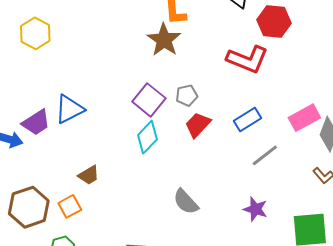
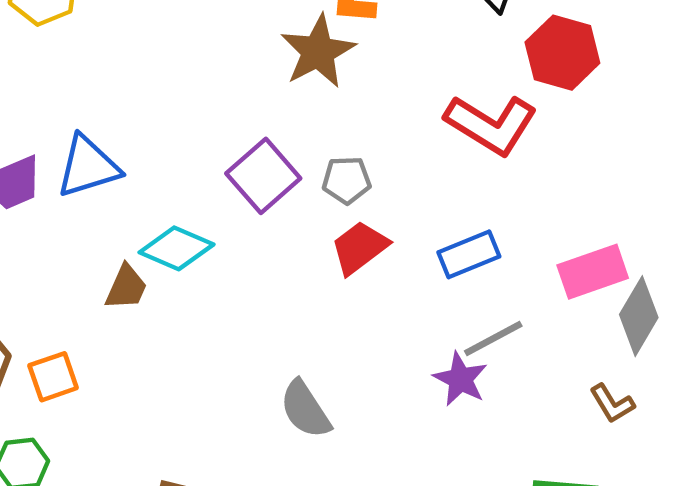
cyan diamond: (147, 137) -> (176, 248), moved, turned 60
brown trapezoid: (89, 175) -> (126, 287), moved, turned -45
purple star: (255, 209) -> (460, 379), moved

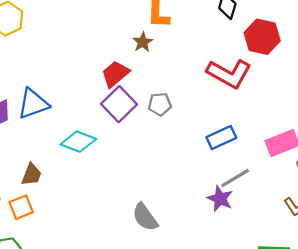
brown star: (318, 52) -> (143, 42), size x0.6
red trapezoid: (359, 248) -> (115, 74), moved
brown trapezoid: (126, 287) -> (31, 174), moved

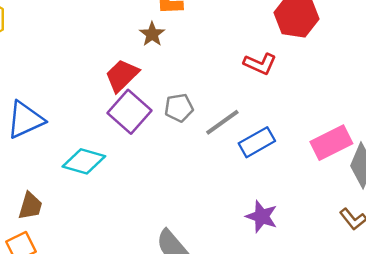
red L-shape: (229, 74) -> (260, 64), size x0.6
gray line: (235, 178) -> (222, 122), moved

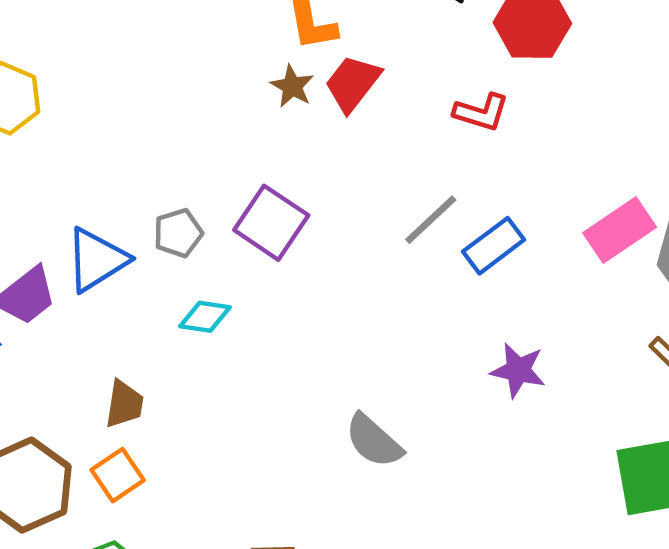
red trapezoid: (122, 75) -> (353, 83), moved
gray pentagon: (179, 108) -> (178, 233), moved
cyan diamond: (84, 161) -> (205, 317), size x0.7

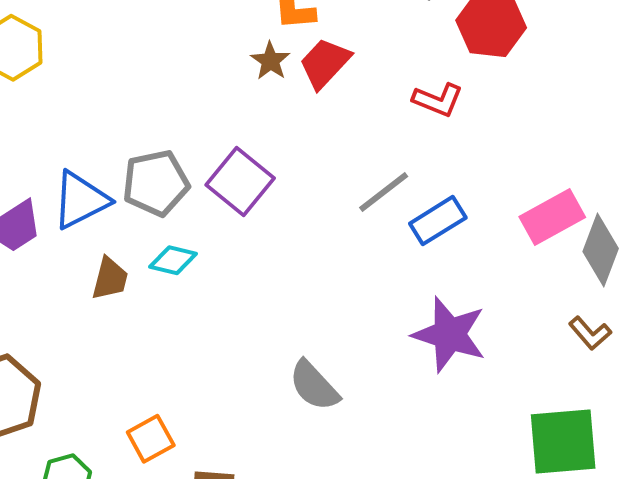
gray pentagon: (178, 233) -> (156, 183), size x1.5
purple star: (518, 370) -> (449, 334), size x1.5
brown trapezoid: (124, 404) -> (110, 279), moved
orange square: (118, 475) -> (151, 439), moved

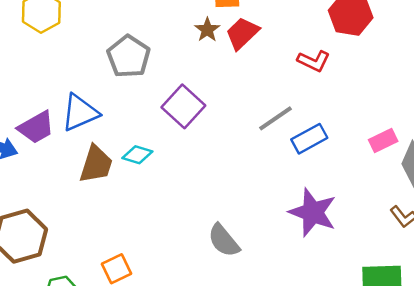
gray pentagon: (156, 183) -> (129, 56), moved, turned -30
pink rectangle: (552, 217) -> (383, 140), size x0.7
brown trapezoid: (110, 279) -> (96, 164), size x1.4

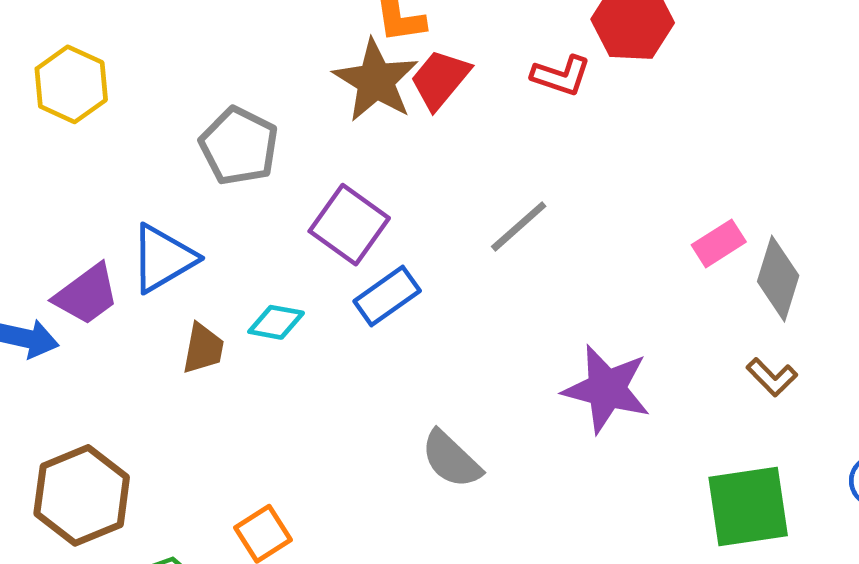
brown star: (207, 30) -> (376, 81), size x1.8
red L-shape: (314, 61) -> (561, 76), moved
blue rectangle: (309, 139) -> (387, 296), moved
brown trapezoid: (96, 164) -> (203, 348), size x0.7

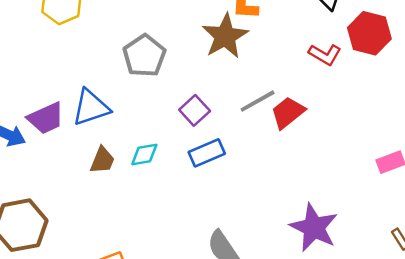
red trapezoid: (440, 79) -> (288, 113), moved
purple square: (349, 225) -> (195, 110), size x0.7
gray line: (519, 226) -> (258, 101), moved
cyan diamond: (276, 322) -> (144, 154), turned -32

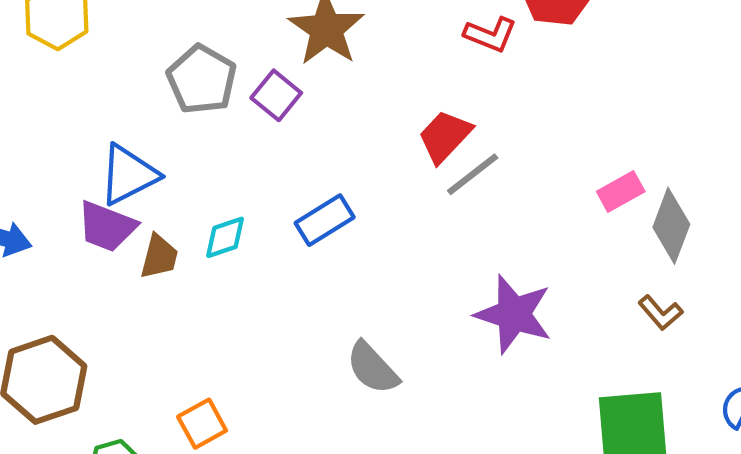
gray line: (258, 101) -> (473, 174), moved
purple square: (195, 110) -> (276, 95), moved
purple trapezoid: (46, 118) -> (107, 227), moved, turned 54

